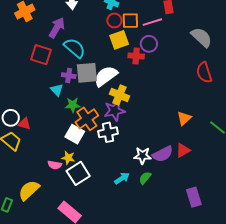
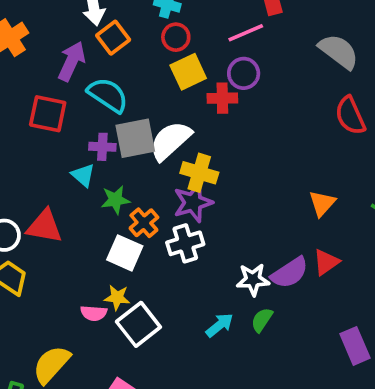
orange square: (130, 21) -> (113, 38), moved, turned -30
orange cross: (87, 119) -> (144, 223), size x0.7
red triangle: (24, 124) -> (44, 226), moved, size x1.5

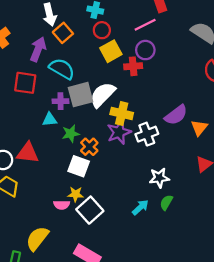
cyan triangle: (83, 175) -> (50, 120), turned -42
white cross: (185, 243) -> (147, 134), moved
purple semicircle: (290, 273) -> (176, 115), moved

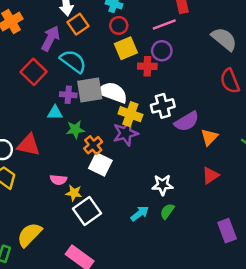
red square: (25, 83) -> (34, 72), turned 30
white semicircle: (103, 95) -> (113, 92), turned 60
white cross: (147, 134) -> (163, 106), moved
white square: (79, 166) -> (100, 164), moved
pink semicircle: (62, 205) -> (58, 180), moved

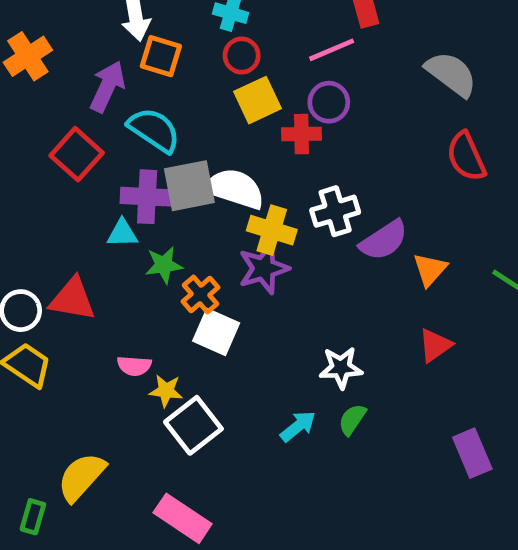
orange square: (78, 24) -> (161, 56), turned -36
purple cross: (68, 95) -> (147, 197), size x1.5

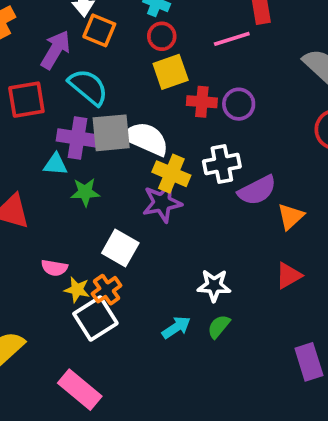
purple circle: (329, 102) -> (239, 104), moved
red square: (77, 154) -> (26, 100), turned 33
orange cross: (200, 294) -> (107, 290), moved

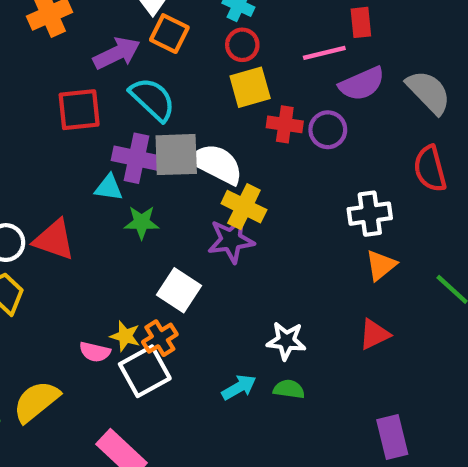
purple arrow: (56, 50) -> (117, 53), turned 30
white cross: (222, 164) -> (370, 214), moved
purple semicircle: (257, 190) -> (362, 84), moved
pink semicircle: (54, 268) -> (95, 352), moved
green semicircle: (219, 326) -> (289, 389), turned 55

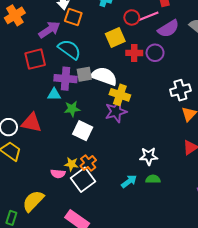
red circle: (242, 45) -> (132, 17), moved
gray square: (176, 155) -> (84, 74), size x0.7
white square: (179, 290) -> (83, 131), moved

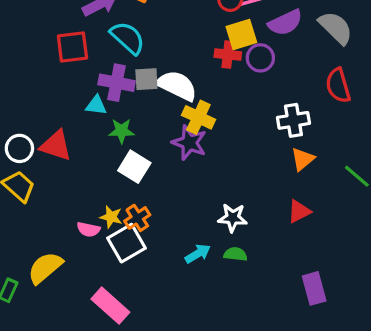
yellow square: (115, 37) -> (241, 35), moved
purple star: (116, 112) -> (189, 143), turned 30

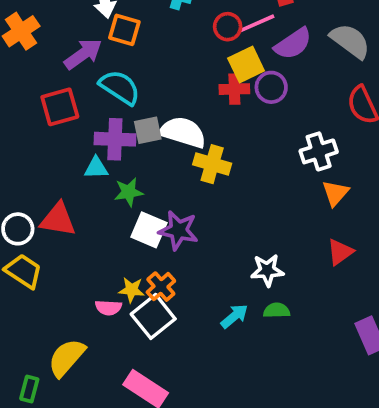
purple star: (189, 143) -> (178, 230), moved

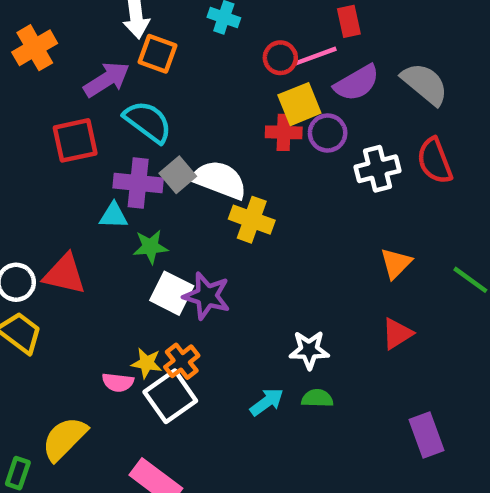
gray square: (148, 130) -> (178, 175), turned -32
white cross: (319, 151) -> (378, 169), moved

